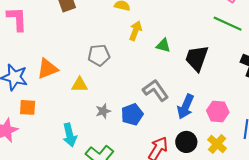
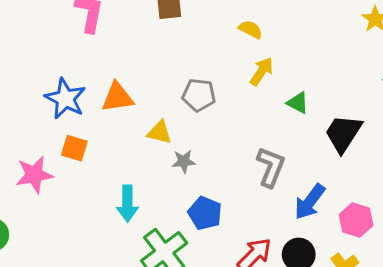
gray L-shape: (155, 90) -> (271, 167), turned 44
gray star: (103, 111) -> (184, 161), moved
blue pentagon: (132, 114) -> (205, 213), moved, turned 30

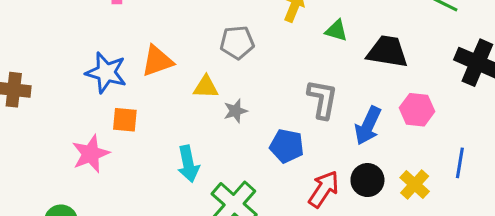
black trapezoid: (343, 133) -> (387, 52), turned 78
blue pentagon: (205, 213) -> (287, 146), moved
pink hexagon: (356, 220) -> (417, 110), moved

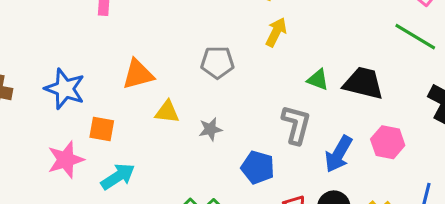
green triangle: (336, 31) -> (318, 80), moved
blue star: (106, 73) -> (65, 89), moved
yellow triangle: (206, 87) -> (167, 112), moved
cyan arrow: (188, 164) -> (118, 176), moved, turned -116

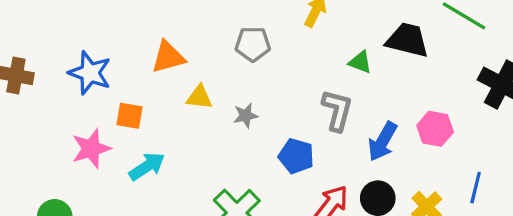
black trapezoid: (363, 83) -> (407, 40), moved

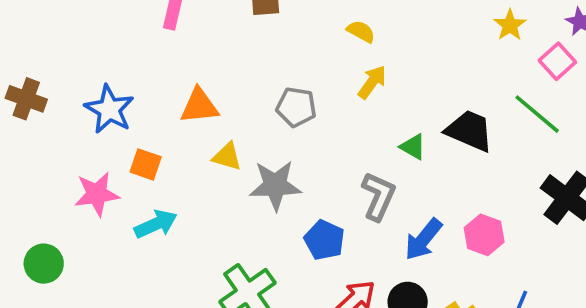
gray star: (246, 115) -> (275, 185), size x1.8

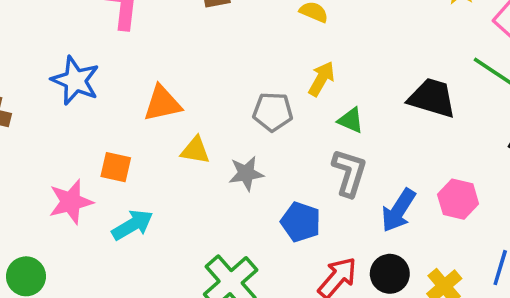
yellow arrow: (372, 82) -> (321, 79), moved
gray pentagon: (296, 107) -> (273, 112), moved
blue star: (109, 109) -> (75, 81), moved
green triangle: (413, 147) -> (351, 120), moved
gray star: (275, 185) -> (246, 173), size x0.7

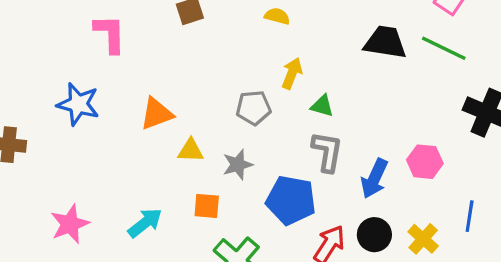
black trapezoid: (432, 98) -> (385, 42), moved
orange square: (116, 167) -> (207, 206), moved
pink star: (71, 202) -> (70, 224), moved
blue pentagon: (301, 222) -> (291, 200), size x1.4

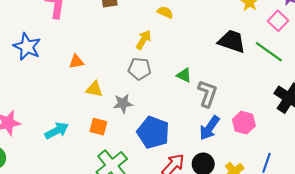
yellow arrow: (292, 73) -> (144, 40), moved
orange triangle: (157, 114) -> (76, 62), size x0.7
gray L-shape: (327, 152) -> (207, 94), moved

